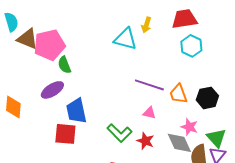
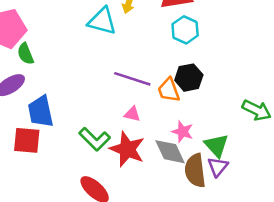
black hexagon: (207, 98) -> (189, 78), moved
red star: (145, 141) -> (127, 149), size x1.6

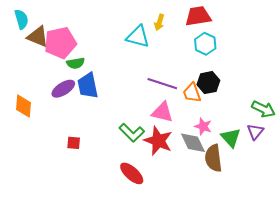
green semicircle: (25, 54) -> (76, 63), turned -78
blue trapezoid: (41, 112) -> (88, 86), moved
pink triangle: (132, 114) -> (162, 112), size x1.6
red square: (27, 140) -> (74, 143), moved, size x0.6
purple triangle: (218, 167) -> (255, 132), moved

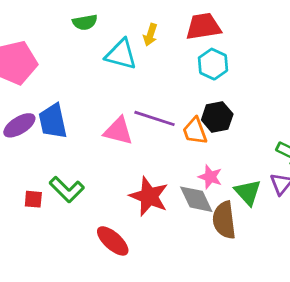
green semicircle: (76, 63) -> (85, 22), moved
pink triangle: (162, 112) -> (118, 131), moved
green L-shape: (132, 133) -> (67, 189), moved

